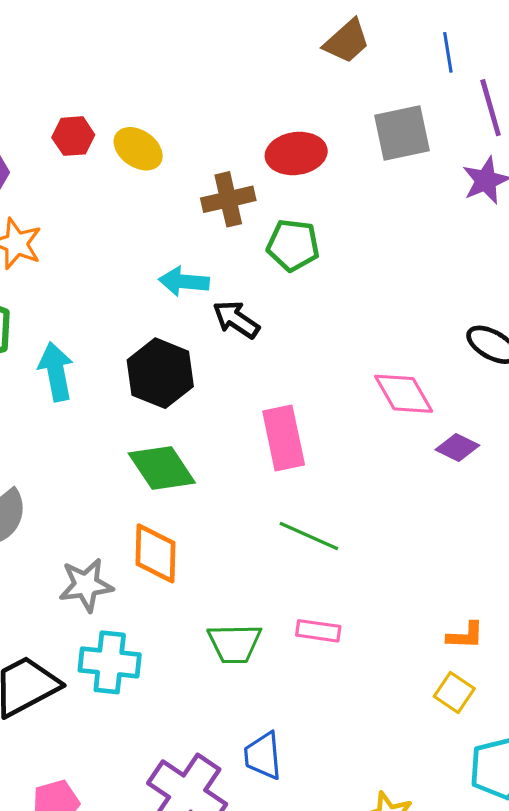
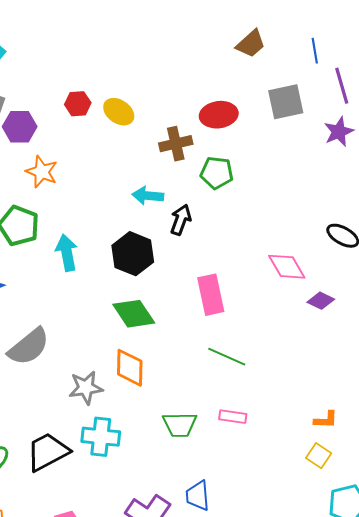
black arrow: (236, 319) -> (181, 220), turned 76

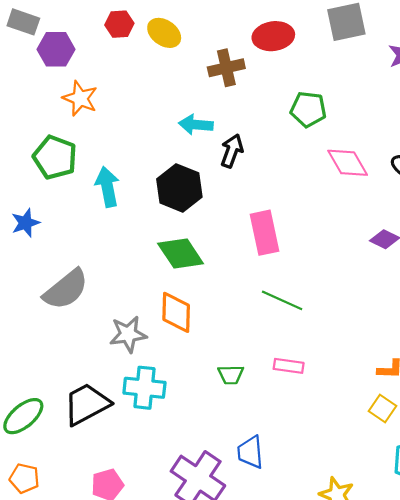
green pentagon: (217, 173) -> (308, 109), moved
pink diamond: (287, 267) -> (348, 163), moved
green trapezoid: (180, 425) -> (231, 375), size x0.7

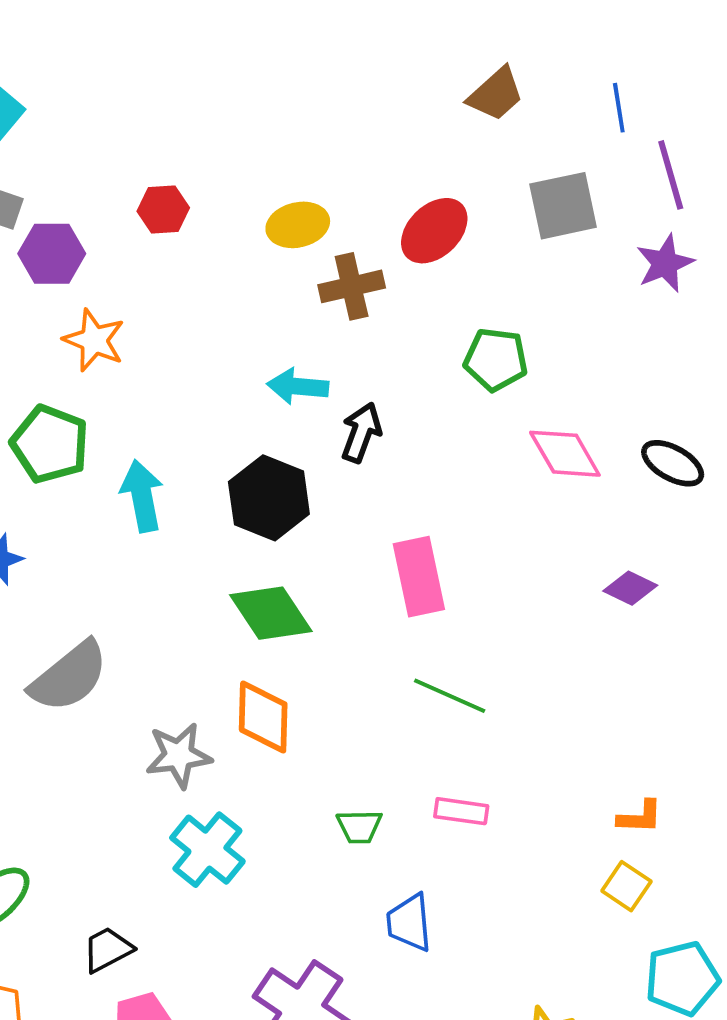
yellow ellipse: (164, 33) -> (298, 225), moved, turned -48
red ellipse: (273, 36) -> (434, 231), turned -36
cyan cross: (144, 388) -> (207, 850), turned 33
black trapezoid: (87, 404) -> (107, 950), moved, size x0.6
blue trapezoid: (250, 452) -> (409, 923), moved

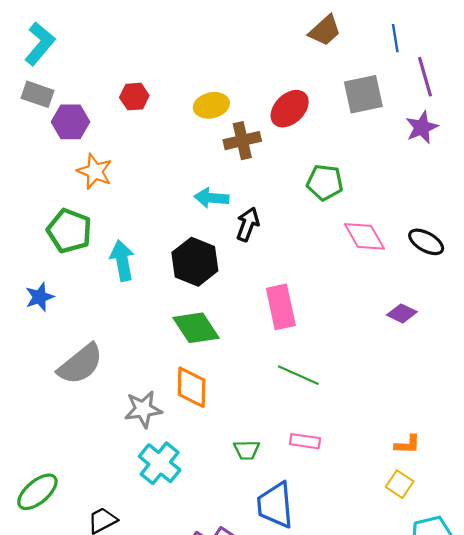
blue trapezoid: (409, 923) -> (275, 505), size x1.4

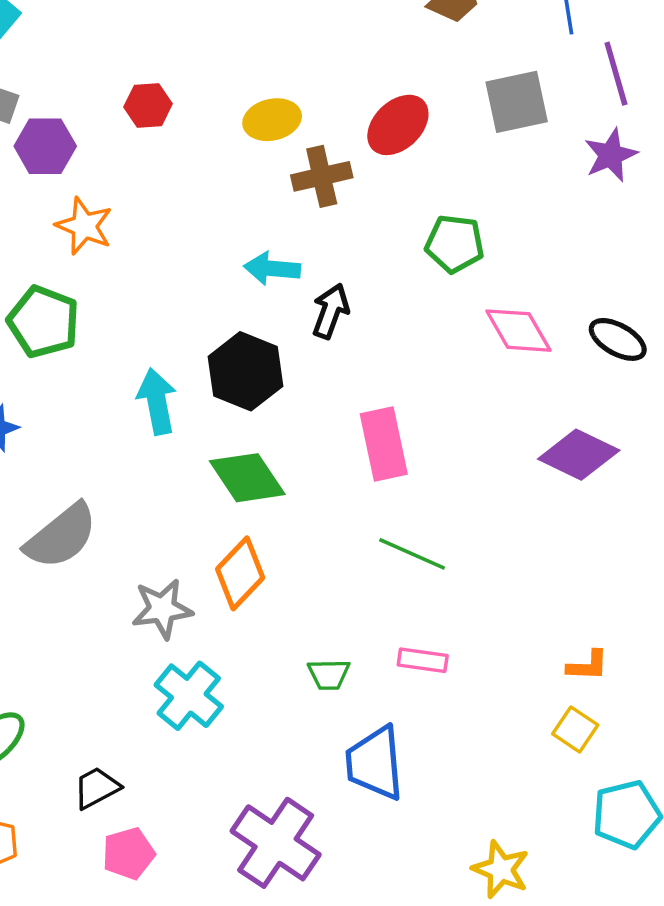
cyan arrow: (122, 261) -> (157, 401), moved
purple diamond: (402, 313) -> (579, 455), size x1.6
orange diamond: (192, 387) -> (240, 573), turned 42

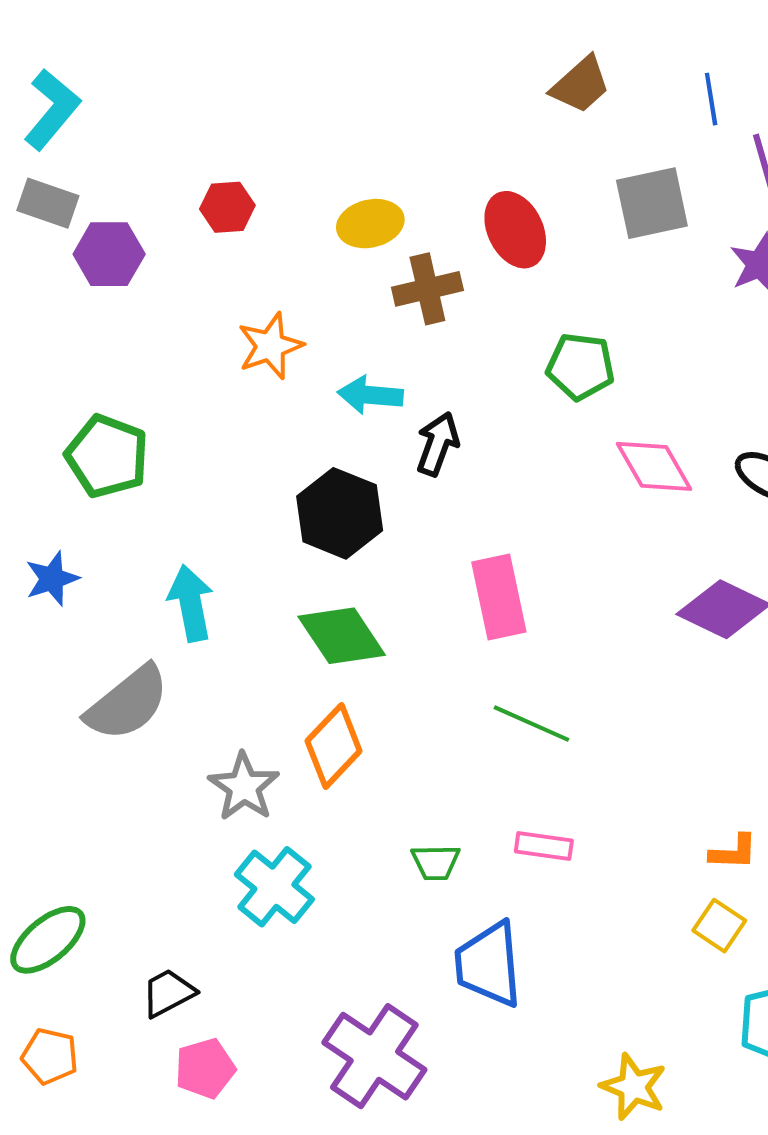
red ellipse: (398, 125) -> (515, 230), turned -72
orange star: (84, 226) -> (270, 346), moved, turned 30
cyan arrow: (157, 401) -> (191, 603), moved
gray star: (162, 609) -> (244, 787), turned -30

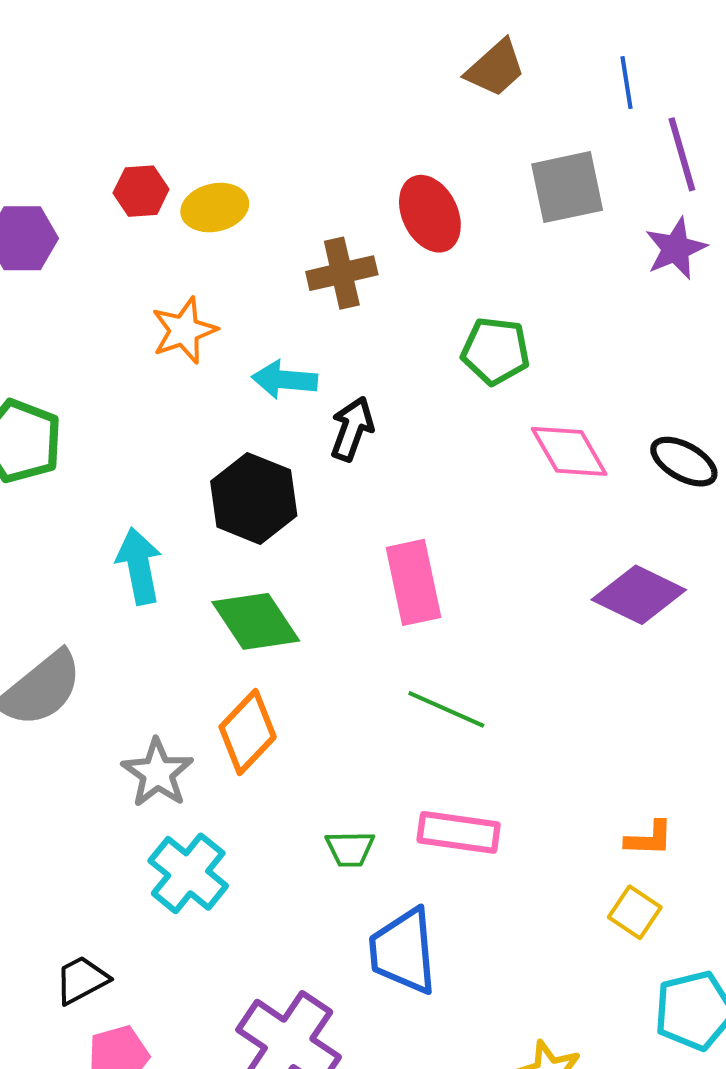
yellow ellipse: (370, 224) -> (215, 208), moved
cyan arrow: (191, 603) -> (139, 566), moved
pink rectangle: (544, 846) -> (459, 832), size x1.4

